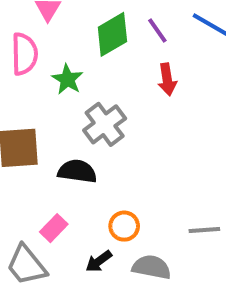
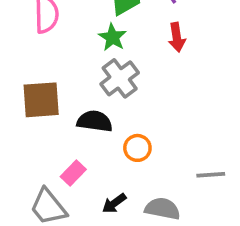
green star: (67, 79) -> (112, 37), moved
orange circle: (124, 226) -> (137, 148), moved

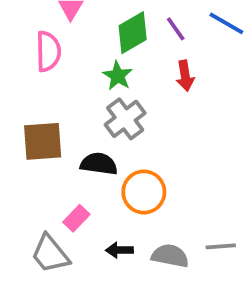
orange circle: (137, 148) -> (144, 192), size x1.5
gray line: (211, 175) -> (221, 246), moved
black arrow: (114, 203) -> (119, 250), turned 35

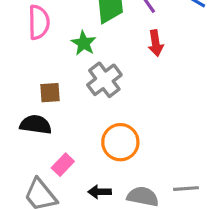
green star: (118, 76) -> (84, 43), moved
brown square: (43, 141) -> (50, 93), moved, size x0.6
black semicircle: (99, 164) -> (36, 125), moved

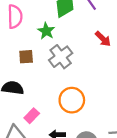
red arrow: (156, 43) -> (103, 39), moved, turned -36
brown square: (50, 93) -> (26, 57), moved

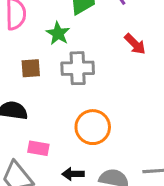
gray cross: (61, 57) -> (78, 68), turned 35
pink rectangle: (32, 116) -> (38, 148), turned 56

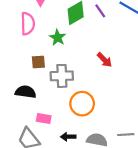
red arrow: (135, 44) -> (104, 60), moved
gray cross: (78, 68) -> (62, 76), moved

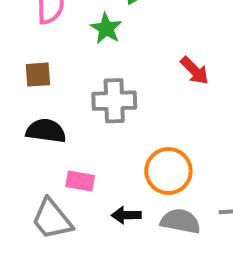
brown square: (38, 62) -> (38, 75), moved
orange circle: (82, 104) -> (168, 171), moved

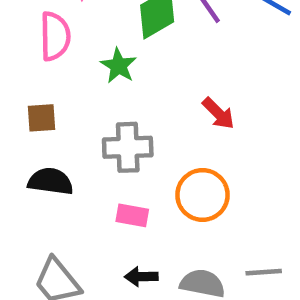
orange circle: (168, 171) -> (202, 195), moved
pink rectangle: (80, 181) -> (132, 215), moved

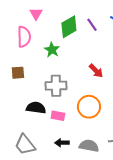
black semicircle: (51, 181) -> (36, 108), moved

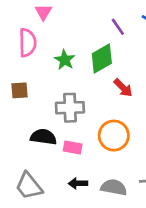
green diamond: (69, 27) -> (102, 59), moved

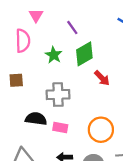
purple line: (118, 27) -> (72, 27), moved
orange circle: (114, 136) -> (101, 130), moved

